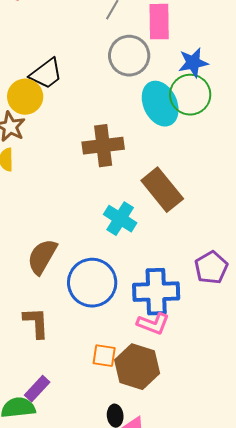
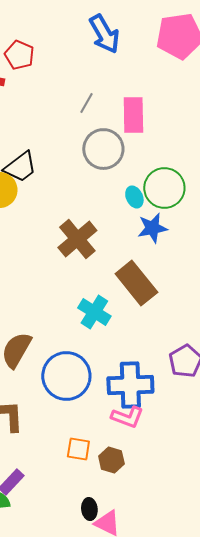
blue star: (193, 63) -> (152, 228), moved
cyan ellipse: (160, 104) -> (134, 197), size x0.5
brown cross: (103, 146) -> (77, 239), turned -33
brown hexagon: (137, 367) -> (111, 460), size x0.6

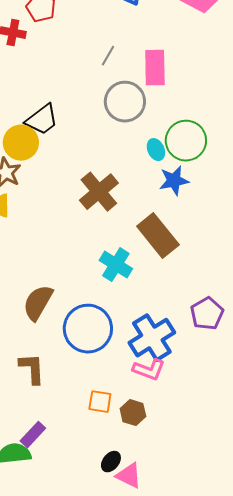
blue cross: (130, 385) -> (152, 338), turned -30
black ellipse: (89, 509) -> (111, 462), turned 45

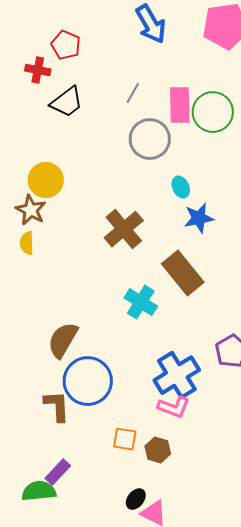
black trapezoid: (42, 120) -> (67, 102), moved
green circle: (186, 141) -> (213, 112), moved
blue circle: (88, 329) -> (88, 381), moved

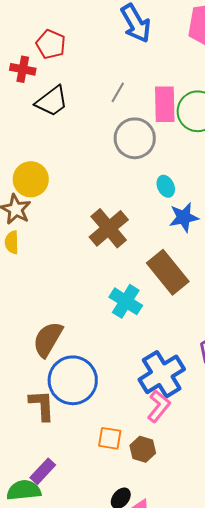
pink L-shape: (174, 407) -> (159, 406), turned -72

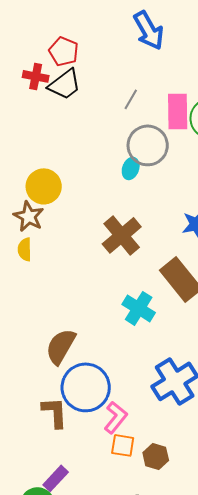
black trapezoid: (52, 101) -> (65, 84), moved
cyan ellipse: (166, 186) -> (131, 168), moved, turned 45
pink L-shape: (159, 406) -> (116, 417), moved

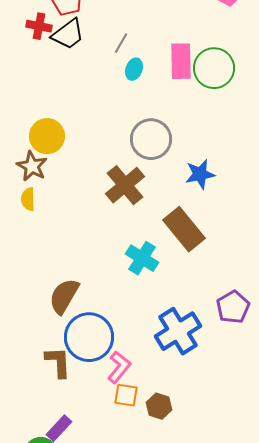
gray line: (131, 99) -> (121, 43), moved
gray circle: (148, 145) -> (151, 139), moved
cyan ellipse: (131, 168) -> (134, 69), moved

